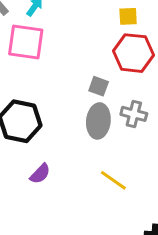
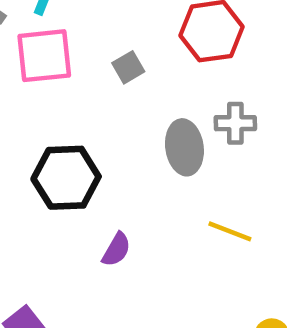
gray square: (99, 86) -> (128, 67), moved, turned -36

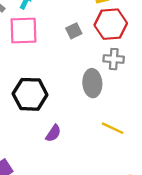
gray square: (128, 67) -> (74, 31), moved
gray cross: (235, 123) -> (114, 59), moved

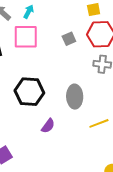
gray ellipse: (92, 83) -> (75, 97), moved
yellow line: (113, 128) -> (99, 123), turned -48

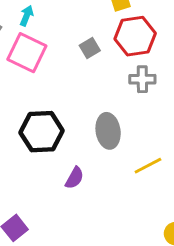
pink square: (26, 37) -> (27, 53), turned 32

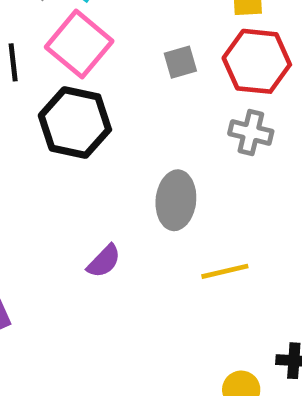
black hexagon: (42, 132) -> (75, 123), moved

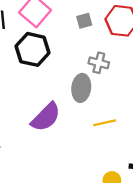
gray cross: (251, 133) -> (99, 63), moved
purple semicircle: (104, 261) -> (46, 117), size x1.8

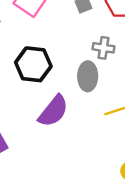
black hexagon: (33, 49) -> (33, 64), moved

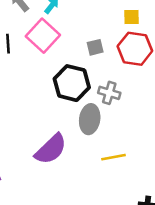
black hexagon: (33, 64) -> (72, 83), moved

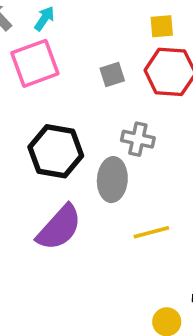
pink square: (43, 36) -> (35, 63), turned 32
black hexagon: (72, 83) -> (56, 151), moved

